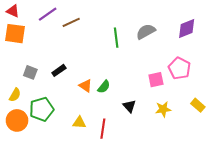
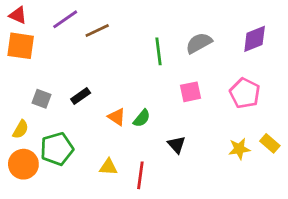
pink square: (156, 80) -> (191, 92), moved
yellow star: (163, 109) -> (239, 149), moved

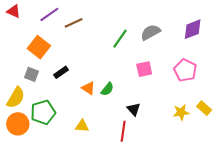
orange square: (21, 46) -> (39, 47), moved, turned 30
green line: (158, 51) -> (120, 39), turned 42
yellow semicircle: (21, 129) -> (16, 98), size x1.5
red line: (140, 175) -> (123, 131), moved

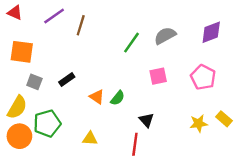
brown line: (74, 23) -> (81, 25), turned -48
orange square: (39, 47) -> (22, 52), moved, turned -30

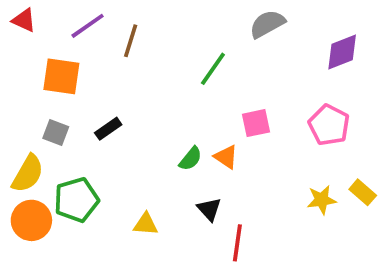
gray semicircle: (165, 36) -> (267, 24), moved
orange square: (22, 52) -> (61, 76), moved
orange triangle: (97, 97) -> (226, 157), moved
black triangle: (147, 120) -> (209, 209), moved
red line: (135, 144) -> (237, 243), moved

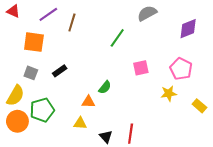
orange triangle: (226, 157) -> (88, 102), moved, turned -32
yellow star: (322, 200) -> (169, 94), moved
black triangle: (209, 209) -> (106, 137), moved

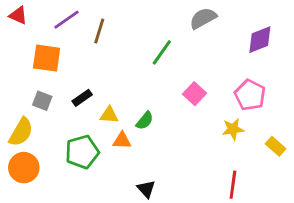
pink square: (141, 68) -> (195, 94), turned -35
green pentagon: (42, 110) -> (82, 152), moved
yellow triangle: (80, 123) -> (109, 115), moved
red line: (131, 134) -> (233, 185), moved

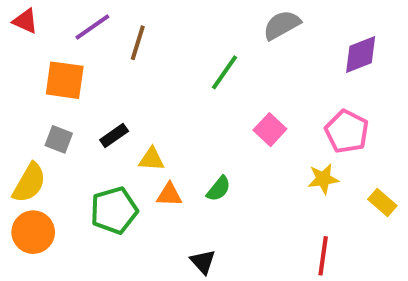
green semicircle: (145, 121) -> (219, 189), moved

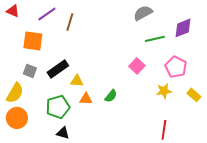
green line: (225, 72) -> (155, 39), moved, turned 42
black rectangle: (114, 135) -> (58, 69), size x1.5
yellow rectangle: (382, 203) -> (194, 95), moved
black triangle: (203, 262) -> (63, 133), moved, turned -32

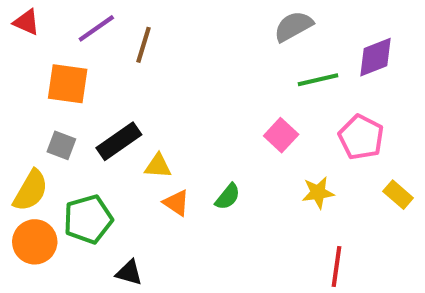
yellow star: (164, 91) -> (318, 193), moved
orange triangle: (86, 99) -> (176, 203), turned 32
green pentagon: (58, 107) -> (88, 219), moved

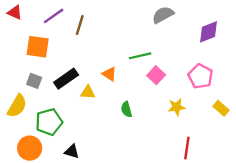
green line: (318, 80) -> (140, 56), moved
green semicircle: (228, 197) -> (126, 109), turned 126
orange triangle: (176, 203) -> (109, 74), moved
orange circle: (35, 242) -> (30, 148), moved

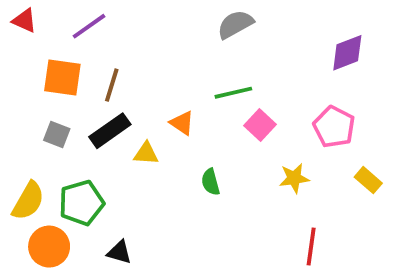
gray semicircle: (163, 15) -> (235, 24), moved
brown line: (80, 25) -> (112, 85), moved
yellow semicircle: (17, 106) -> (28, 201), moved

